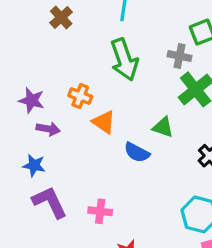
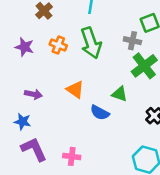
orange cross: (80, 96) -> (58, 45), moved
purple star: (32, 100) -> (24, 47), moved

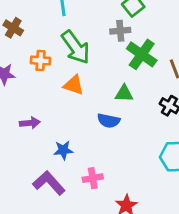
orange triangle: (75, 90) -> (74, 85), moved
blue star: (22, 122) -> (63, 150), moved

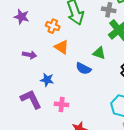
orange cross: (41, 61) -> (53, 26), moved
orange triangle: (74, 85) -> (62, 47), moved

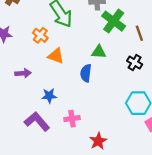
orange cross: (53, 26) -> (40, 35), turned 32
blue semicircle: (83, 69) -> (86, 73), turned 84

